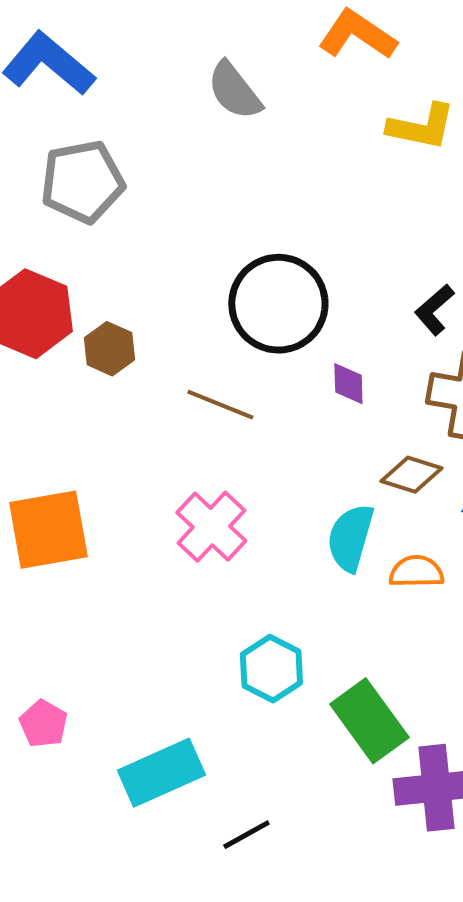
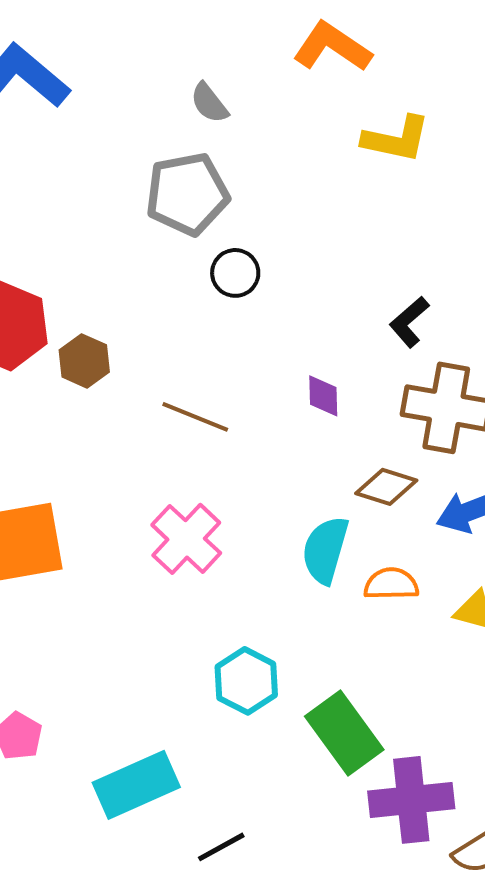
gray semicircle: (234, 91) -> (209, 103), size x0.7
gray pentagon: (82, 182) -> (187, 194), moved
black circle: (278, 304) -> (235, 273), moved, size x0.5

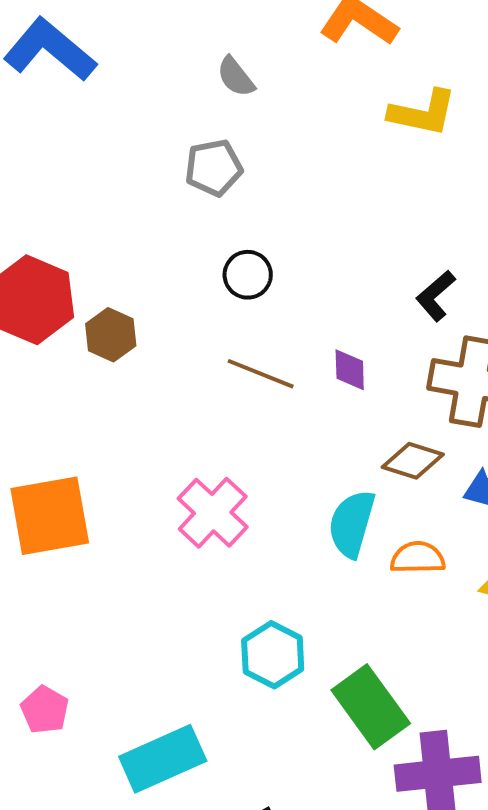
gray pentagon: (187, 194) -> (214, 168), size x0.7
black circle: (235, 273) -> (248, 275), moved
brown line: (195, 417) -> (261, 374), moved

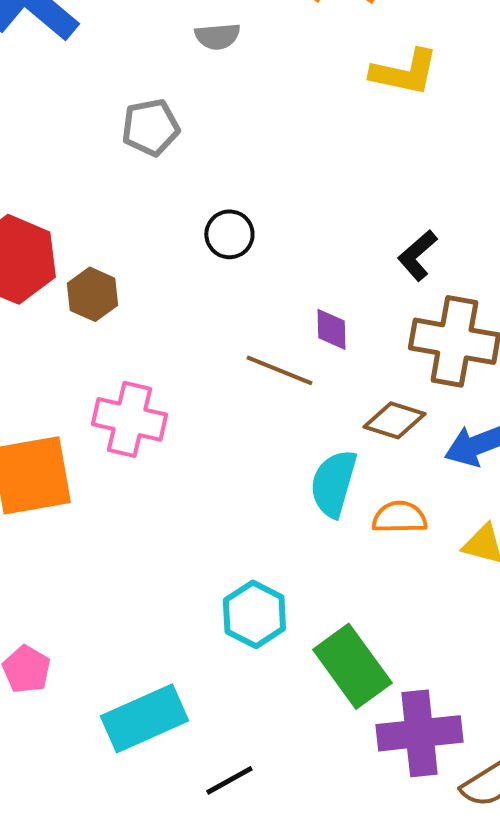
gray semicircle: (236, 77) -> (217, 36), turned -57
gray pentagon: (214, 168) -> (150, 127), moved
brown line: (261, 374) -> (279, 370), moved
pink cross: (213, 513) -> (129, 419), moved, turned -30

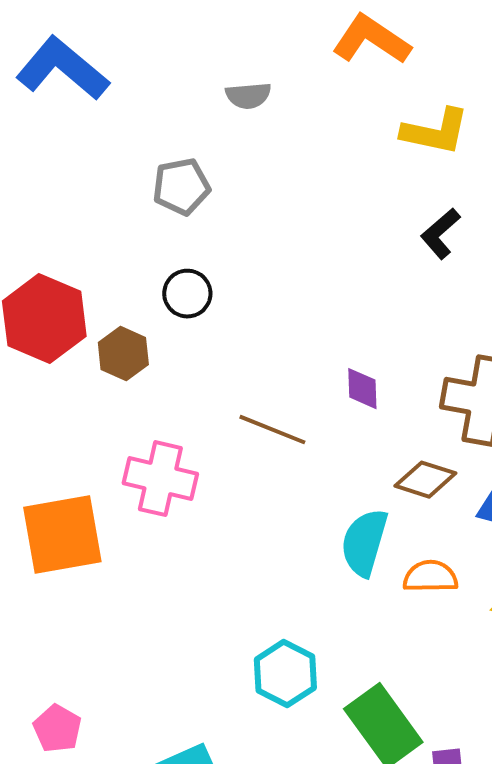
black circle: (229, 234) -> (187, 294), moved
black L-shape: (417, 255) -> (440, 234), moved
brown line: (279, 370) -> (272, 430), moved

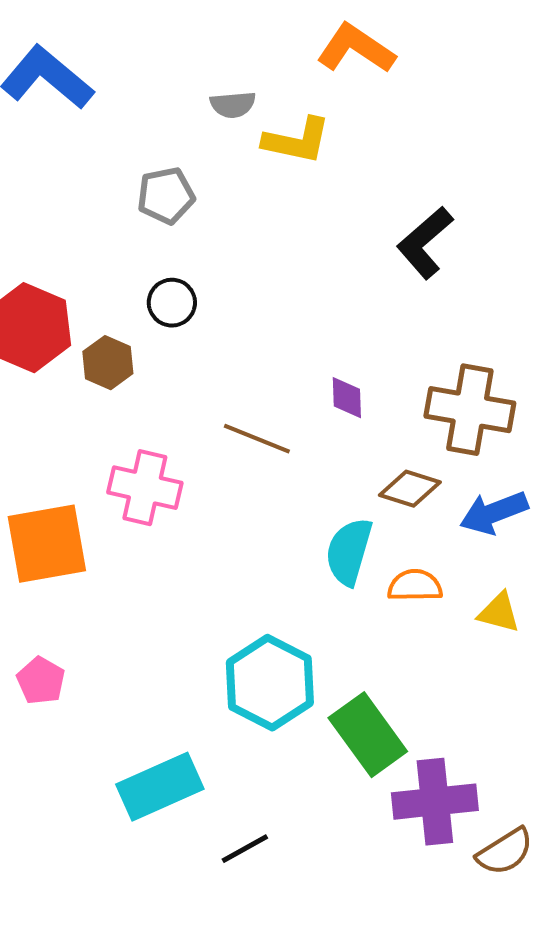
yellow L-shape: (435, 132) -> (297, 141), moved
black L-shape: (440, 234) -> (425, 243), size x1.4
cyan hexagon: (285, 674) -> (270, 683), size x1.4
pink pentagon: (57, 729) -> (41, 681), moved

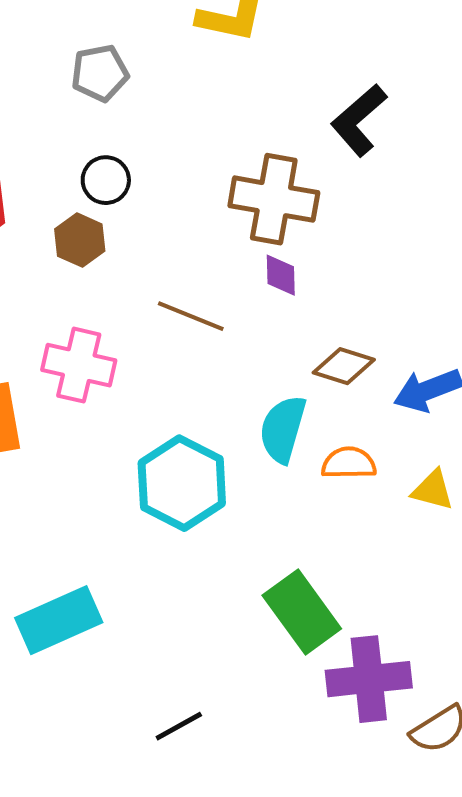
brown hexagon: (108, 363) -> (80, 240), moved
brown cross: (470, 410) -> (274, 199), moved
cyan hexagon: (270, 683) -> (182, 483), moved
cyan rectangle: (160, 787) -> (59, 620), moved

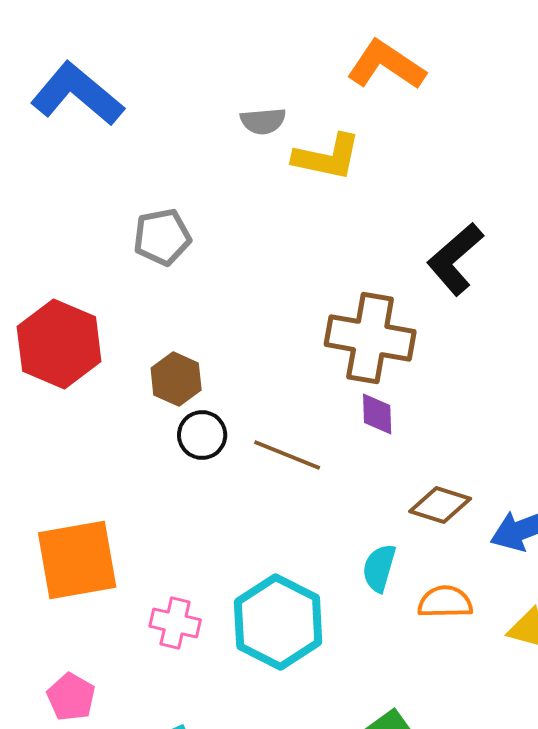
gray pentagon: (100, 73) -> (162, 237), moved
black circle: (106, 180) -> (202, 435), moved
pink cross: (79, 365) -> (175, 623), moved, size x0.7
cyan semicircle: (283, 429) -> (379, 568), size x0.7

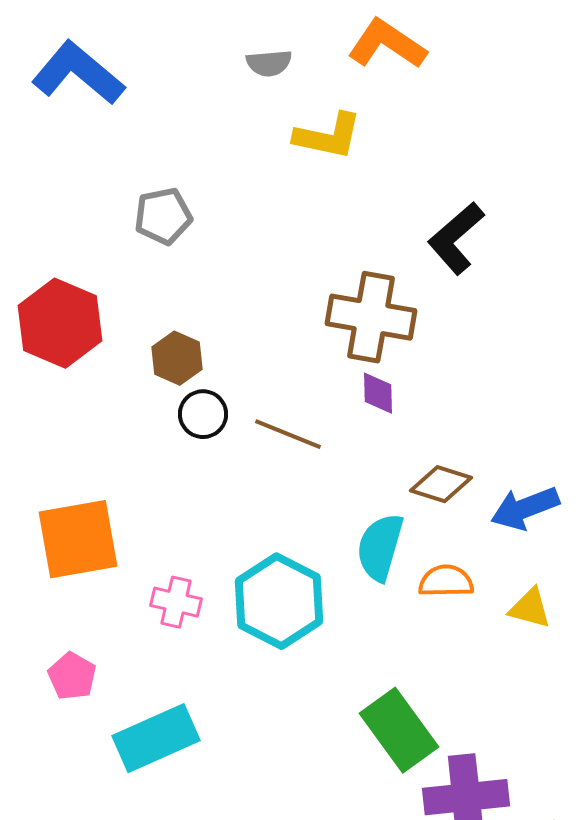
gray semicircle: (263, 121) -> (269, 63), moved
cyan semicircle: (379, 568) -> (380, 547), size x1.4

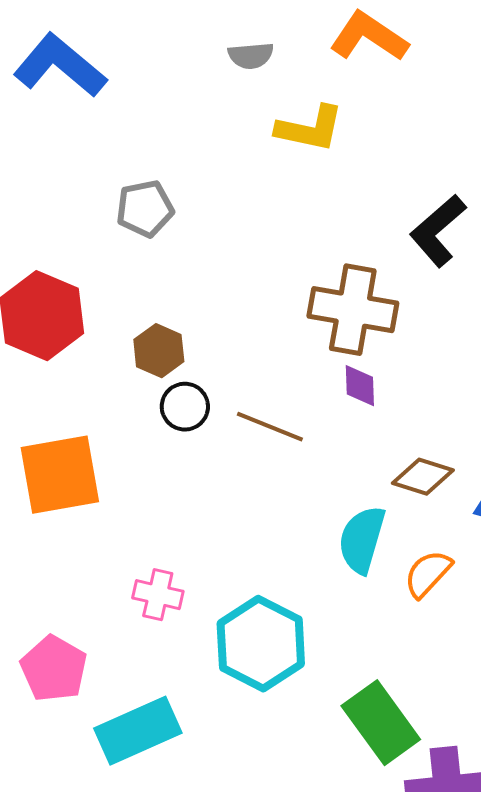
orange square: (78, 539) -> (60, 475), moved
orange semicircle: (446, 581) -> (428, 574), turned -46
cyan hexagon: (279, 601) -> (261, 644), moved
pink pentagon: (72, 676) -> (54, 669), size x1.4

